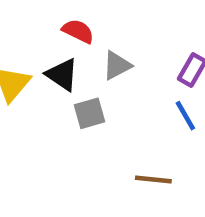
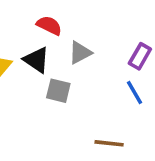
gray square: (89, 113) -> (58, 91), turned 30

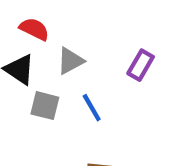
blue line: (134, 93) -> (92, 108), moved

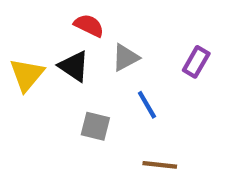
gray square: (45, 106) -> (95, 126), moved

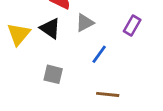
blue line: (147, 105) -> (99, 54), turned 66
gray square: (95, 126) -> (53, 74), moved

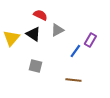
purple rectangle: (132, 26) -> (90, 40), moved
blue line: (99, 54) -> (75, 51), moved

